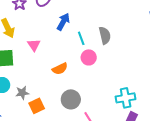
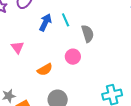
cyan line: (81, 38) -> (66, 20), moved

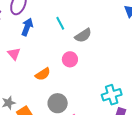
blue arrow: (45, 22) -> (27, 27), moved
gray semicircle: (88, 34) -> (83, 35), turned 78

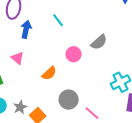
gray semicircle: (83, 35) -> (99, 42), moved

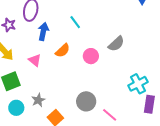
orange semicircle: (49, 73) -> (63, 51), moved
gray star: (20, 107) -> (38, 100), moved

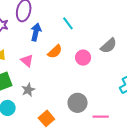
gray star: (38, 100) -> (28, 90), moved
pink line: (110, 115) -> (101, 117), turned -42

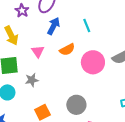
pink circle: (83, 58) -> (93, 62), size x1.5

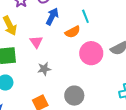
orange semicircle: (67, 50) -> (73, 32), moved
gray star: (32, 80) -> (44, 69), moved

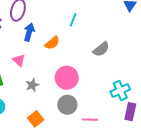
cyan line: (85, 16) -> (73, 20), moved, turned 56
pink circle: (91, 53) -> (67, 78), moved

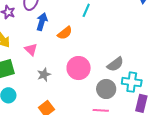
gray semicircle: (101, 49) -> (115, 64), moved
cyan cross: (120, 91) -> (132, 82), turned 30
gray circle: (67, 105) -> (106, 89), moved

